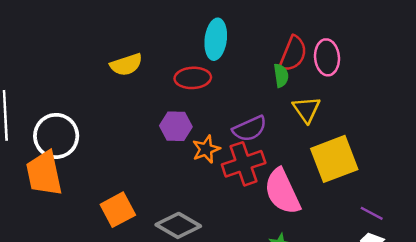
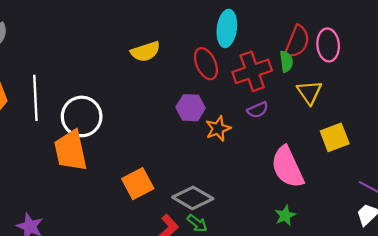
red ellipse: (193, 78) -> (206, 64), turned 68
purple semicircle: (250, 129) -> (258, 110), size x0.7
yellow square: (334, 159) -> (335, 137), size x0.7
red cross: (244, 164) -> (252, 71), moved

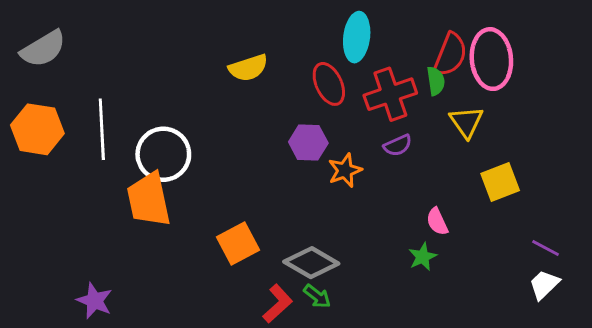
pink ellipse: (328, 45) -> (491, 59), size x1.4
pink semicircle: (287, 167) -> (437, 222), size x0.5
green star: (285, 216) -> (423, 257), moved

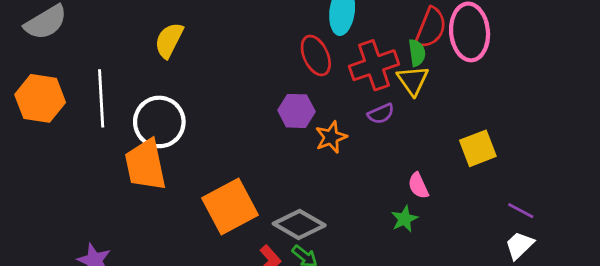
yellow semicircle: (248, 68) -> (169, 40), moved, turned 135
yellow triangle: (466, 122) -> (413, 80), moved
orange square: (238, 244) -> (230, 206), size x1.4

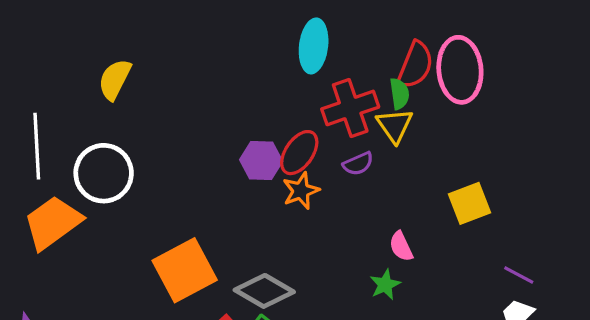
red ellipse: (316, 55) -> (299, 153), moved, turned 60
orange trapezoid: (145, 165) -> (53, 223), moved, turned 66

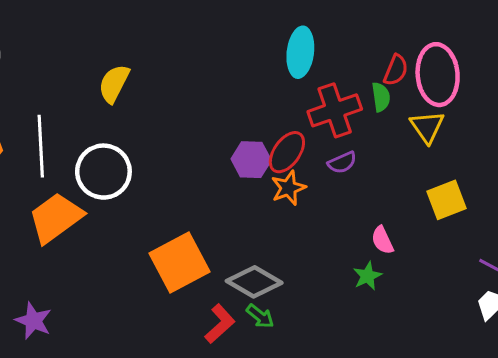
red semicircle: (415, 65) -> (396, 70), size x0.7
yellow triangle: (395, 125) -> (427, 127), moved

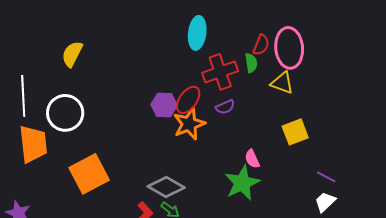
yellow triangle: (427, 127) -> (282, 83), turned -35
orange star: (288, 188) -> (189, 124), size x1.4
orange trapezoid: (56, 218) -> (33, 144), turned 120
orange square: (180, 263) -> (89, 174), moved
green star: (367, 276) -> (242, 183), size x1.8

